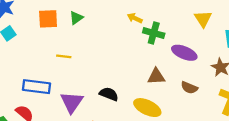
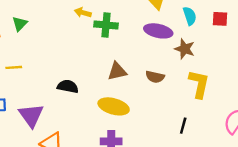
purple ellipse: (184, 53) -> (158, 31), moved
black semicircle: (109, 94) -> (68, 86), moved

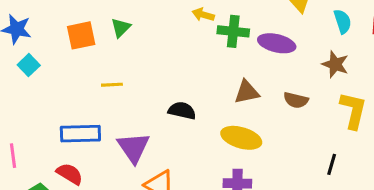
purple ellipse: (158, 31) -> (277, 43), moved

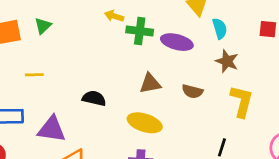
cyan semicircle: (343, 21) -> (220, 29), moved
purple triangle: (133, 148) -> (52, 129), turned -48

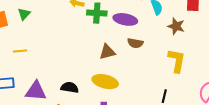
brown star: (227, 61) -> (176, 26), moved
brown semicircle: (192, 91) -> (135, 43), moved
black semicircle: (94, 98) -> (70, 87), moved

